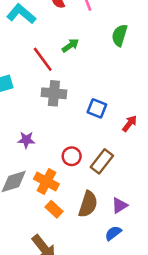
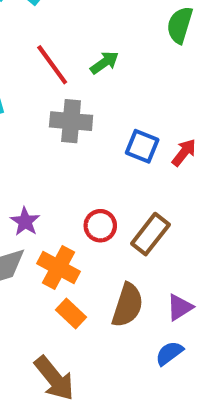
green arrow: (70, 45) -> (104, 63), moved
red arrow: (130, 124) -> (184, 153), moved
purple star: (26, 140) -> (25, 222), moved, turned 30

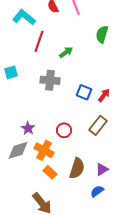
red line: (52, 65) -> (39, 41), moved, turned 55
brown rectangle: (150, 234) -> (98, 125), moved

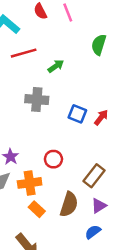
red line: (39, 41) -> (24, 53), turned 55
brown rectangle: (98, 125) -> (94, 176), moved
orange cross: (44, 150) -> (30, 183), turned -36

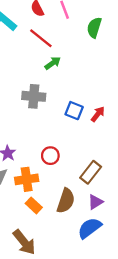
green semicircle: (99, 45) -> (94, 28), moved
red line: (24, 53) -> (41, 38), moved, turned 55
blue semicircle: (93, 232) -> (89, 228), size x1.5

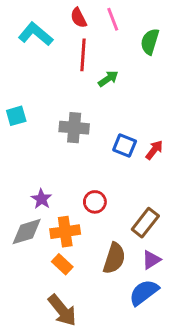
red line: (41, 38) -> (83, 55), turned 55
green arrow: (53, 63) -> (108, 79), moved
orange rectangle: (34, 205) -> (62, 264), moved

